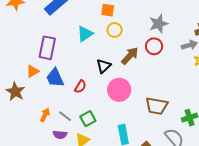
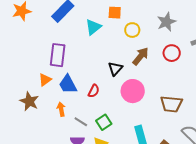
yellow circle: (115, 30) -> (132, 30), moved
cyan triangle: (85, 34) -> (93, 27), moved
red circle: (154, 46) -> (172, 53), moved
orange arrow: (45, 115) -> (61, 109), moved, turned -32

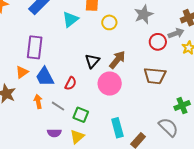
red circle: (172, 53) -> (158, 42), moved
brown arrow: (141, 56) -> (117, 60), moved
brown trapezoid: (171, 104) -> (155, 76), moved
gray line: (81, 122) -> (58, 106), moved
green square: (104, 122) -> (81, 115), turned -35

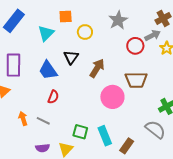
black triangle: (92, 61) -> (71, 57), moved
blue trapezoid: (45, 77) -> (48, 70), moved
pink circle: (110, 84) -> (112, 97), moved
green square: (81, 115) -> (80, 132), moved

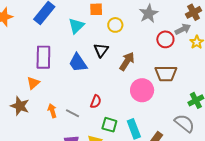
red semicircle: (53, 97) -> (96, 102), moved

